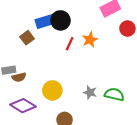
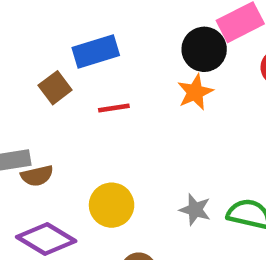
black circle: (60, 20) -> (204, 49), moved
red line: (70, 44) -> (114, 108), moved, turned 56

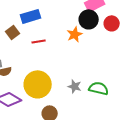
black circle: (204, 49) -> (89, 19), moved
yellow circle: (112, 205) -> (38, 84), size x1.4

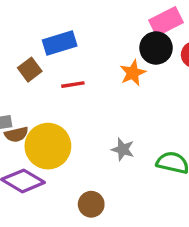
yellow circle: (38, 84) -> (48, 146), moved
gray star: (75, 86) -> (123, 149), moved

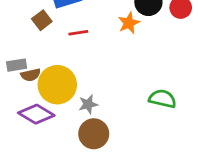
gray star: (123, 149) -> (88, 104), moved, turned -30
brown circle: (91, 204) -> (94, 134), size x1.4

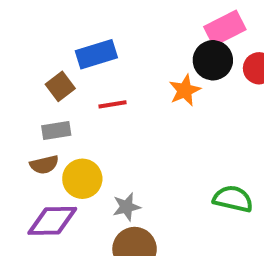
gray rectangle: (17, 65) -> (56, 131), moved
yellow circle: (57, 85) -> (82, 179), size x0.7
purple diamond: (36, 114) -> (52, 221), turned -32

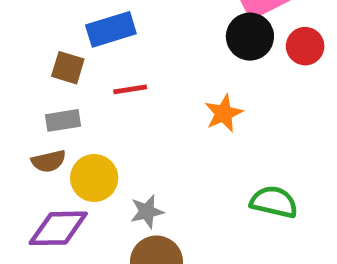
brown square: (60, 86) -> (68, 68), turned -36
orange star: (185, 90) -> (224, 113), moved

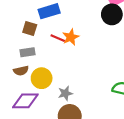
red line: (130, 89) -> (58, 38), turned 32
orange star: (224, 113) -> (71, 37), moved

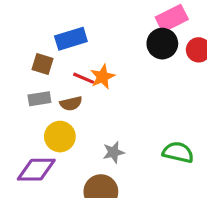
brown semicircle: (21, 71) -> (71, 103), moved
gray star: (65, 93) -> (113, 152), moved

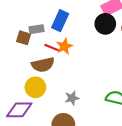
blue rectangle: (71, 39) -> (60, 21), moved, turned -48
gray rectangle: (39, 99) -> (36, 29), moved
brown semicircle: (71, 103) -> (43, 65), size x1.5

